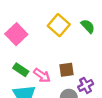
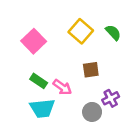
brown square: (67, 70) -> (91, 70), moved

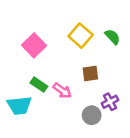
cyan trapezoid: (42, 108) -> (19, 105), moved

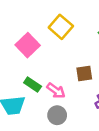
yellow square: (81, 36) -> (61, 27), moved
gray circle: (92, 115) -> (57, 115), moved

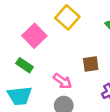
green rectangle: (33, 84) -> (25, 65), moved

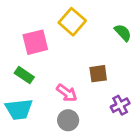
pink square: (34, 36) -> (35, 42), turned 30

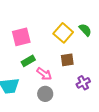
yellow square: (72, 22) -> (63, 33), moved
green rectangle: (24, 75) -> (28, 61), moved, turned -64

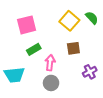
pink arrow: (44, 74) -> (50, 63), turned -119

